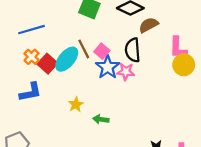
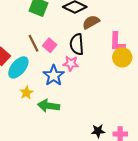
cyan ellipse: (67, 59) -> (18, 67), moved
blue star: (108, 67) -> (54, 76), moved
green arrow: (101, 119) -> (49, 106), size x1.5

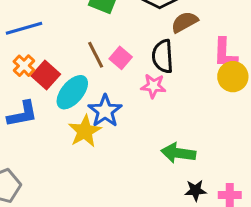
blue star: (54, 76) -> (105, 111), moved
yellow star: (26, 93) -> (85, 131), size x1.5
green arrow: (49, 106) -> (178, 153), moved

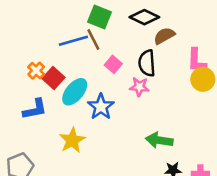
blue line: (24, 28) -> (73, 41), moved
brown line: (96, 55) -> (93, 39), moved
yellow star: (85, 131) -> (72, 140), moved

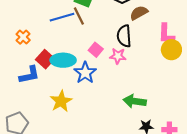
pink square: (113, 64) -> (96, 50), moved
orange cross: (36, 71) -> (23, 37), moved
red square: (54, 78) -> (45, 59), moved
cyan ellipse: (75, 92) -> (63, 60), turned 50

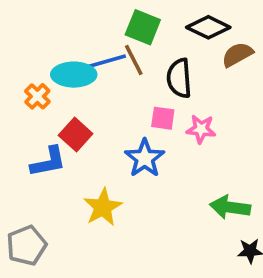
black semicircle: (124, 36) -> (179, 78), moved
pink square: (96, 50) -> (163, 118), turned -32
cyan ellipse: (63, 60) -> (74, 75), moved

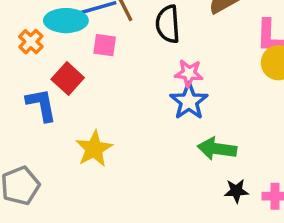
pink square: (163, 118) -> (105, 45), moved
blue star: (145, 158) -> (189, 101), moved
blue L-shape: (48, 162) -> (41, 105), turned -90

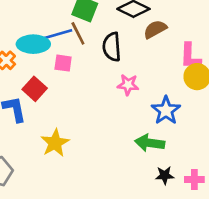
blue star: (189, 101) -> (166, 110), moved

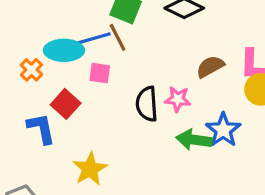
brown semicircle: (155, 29) -> (210, 67), moved
black semicircle: (112, 47) -> (147, 104), moved
green arrow: (150, 143) -> (194, 140), moved

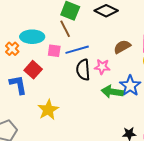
blue line: (92, 39) -> (77, 50), moved

